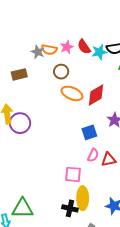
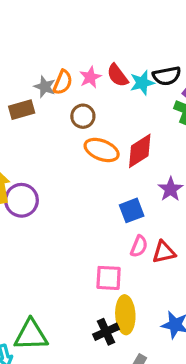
orange semicircle: (49, 50) -> (63, 82), turned -77
brown rectangle: (19, 74) -> (22, 110), moved
black cross: (70, 208) -> (106, 332), turned -35

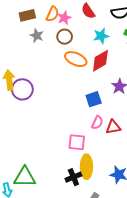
pink star: (90, 77) -> (64, 18), moved
cyan star: (142, 83) -> (101, 36), moved
gray star: (45, 87) -> (37, 36), moved
brown rectangle: (22, 110) -> (27, 15), moved

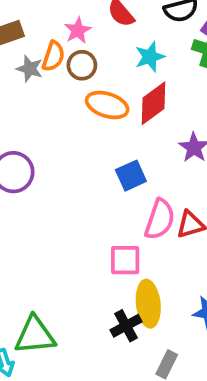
orange semicircle: (52, 14) -> (53, 56), moved
blue square: (94, 99) -> (131, 176), moved
pink semicircle: (97, 123) -> (160, 219), size x1.5

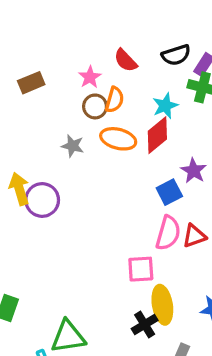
orange semicircle: (53, 56) -> (115, 100), moved
cyan star: (150, 57) -> (165, 106), moved
gray star: (30, 69) -> (73, 146), moved
blue square: (131, 176) -> (169, 192), moved

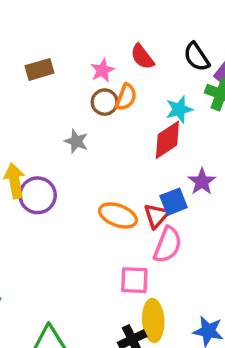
black semicircle: (176, 55) -> (197, 57), turned 68
orange ellipse: (118, 139) -> (118, 215), moved
red triangle: (194, 236) -> (156, 216), moved, turned -35

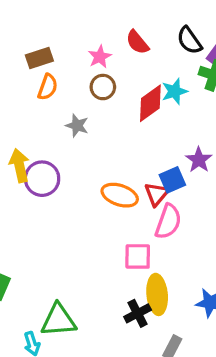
orange semicircle: (126, 97) -> (48, 87), moved
red diamond: (167, 140) -> (150, 103), moved

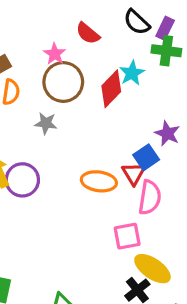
brown circle: (103, 87) -> (63, 82), size x1.6
yellow ellipse: (157, 294) -> (152, 269), turned -39

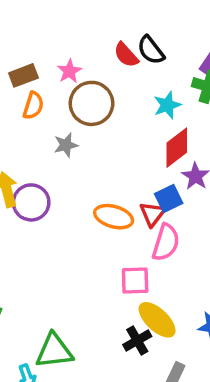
black semicircle: (137, 22) -> (151, 50), moved
pink star: (55, 54) -> (69, 71), moved
red diamond: (111, 89) -> (177, 148), moved
gray star: (46, 123) -> (66, 145), turned -30

